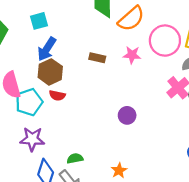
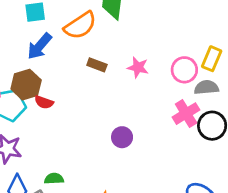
orange semicircle: (131, 19) -> (80, 25), moved
pink circle: (165, 41) -> (184, 70), moved, size x0.7
brown hexagon: (50, 72) -> (26, 85), moved

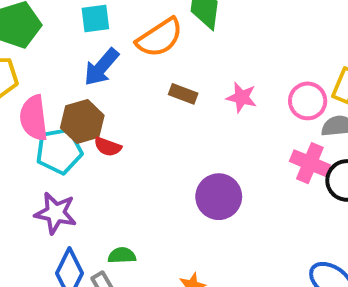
pink cross: (186, 114) -> (310, 163), turned -36
purple circle: (122, 137) -> (219, 197), size x1.5

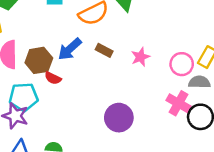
blue arrow: (101, 67) -> (70, 49), moved
pink star: (242, 97) -> (140, 57), turned 30
cyan pentagon: (59, 151) -> (24, 97), moved

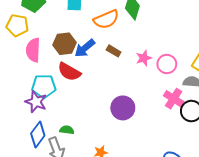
brown hexagon: (39, 60) -> (65, 44), moved
pink circle: (182, 64) -> (167, 64), moved
red semicircle: (53, 78) -> (69, 72), size x1.6

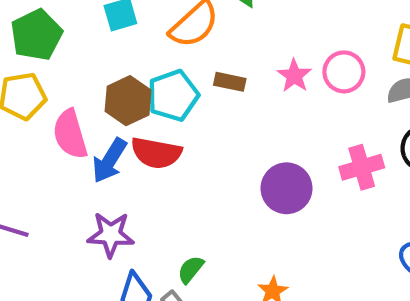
blue arrow: (85, 48) -> (109, 161), moved
cyan pentagon: (44, 86) -> (173, 95), moved
pink cross: (174, 99) -> (362, 167), moved, turned -30
green semicircle: (67, 130) -> (191, 270), turned -40

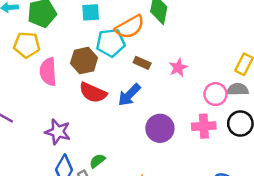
pink circle: (344, 72) -> (215, 94), moved
cyan pentagon: (173, 95) -> (111, 43), moved
blue arrow: (109, 161) -> (129, 95), moved

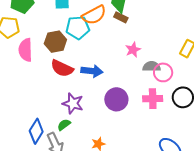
brown rectangle: (142, 63) -> (121, 17), moved
gray semicircle: (238, 89) -> (152, 66), moved
blue arrow: (129, 95) -> (92, 71), turned -130
purple star: (58, 132) -> (73, 103), moved

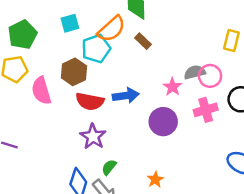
brown rectangle: (121, 17) -> (143, 41), moved, turned 32
pink star: (133, 50) -> (172, 87), moved
purple star: (73, 103) -> (93, 137), moved, turned 30

